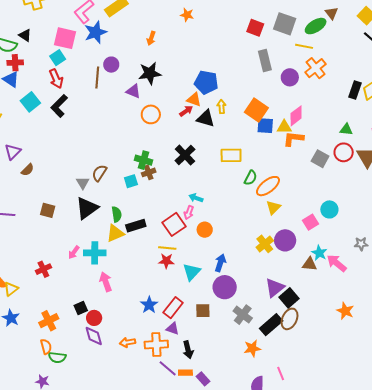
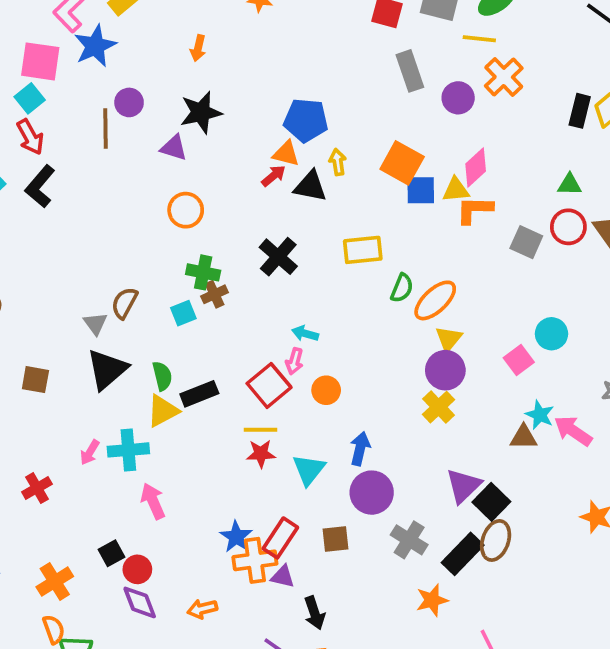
orange circle: (151, 114) -> (186, 210), moved
purple circle: (285, 240) -> (445, 370), moved
orange cross: (156, 344) -> (255, 560), moved

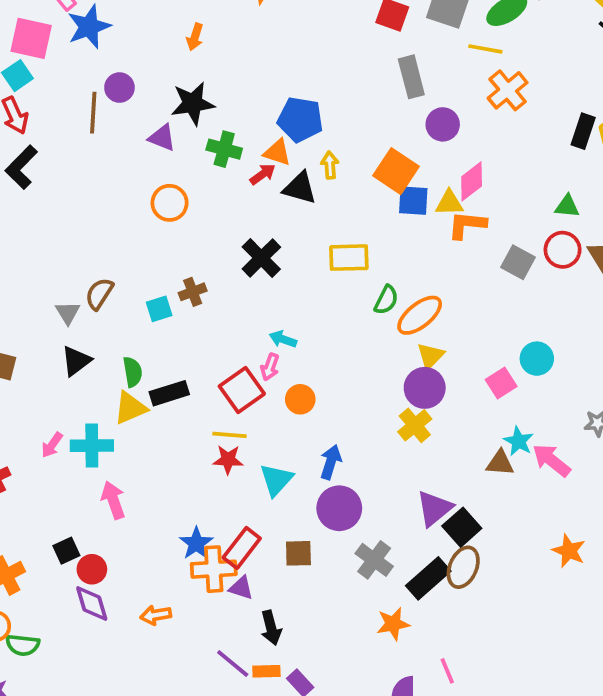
purple circle: (458, 98) -> (443, 124), moved
green cross: (203, 272) -> (224, 149), moved
black triangle: (107, 369) -> (76, 361), size x0.7

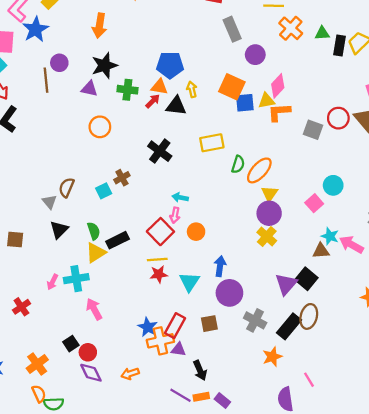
orange arrow: (195, 37) -> (100, 26), size x1.5
green triangle: (567, 206) -> (322, 33), moved
black square: (462, 527) -> (306, 279), moved

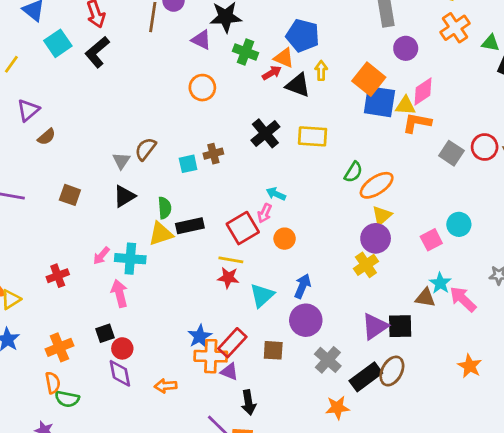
blue square: (245, 103) -> (379, 102), size x1.4
yellow rectangle: (212, 143) -> (313, 136), moved
black square: (306, 279) -> (400, 326), turned 35
pink arrow: (94, 309) -> (119, 293), moved

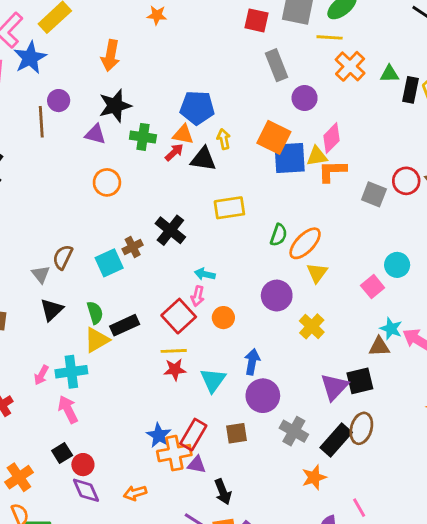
black cross: (265, 133) -> (170, 230), moved
cyan square: (188, 164) -> (109, 263), size x1.4
purple circle: (376, 238) -> (277, 296), moved

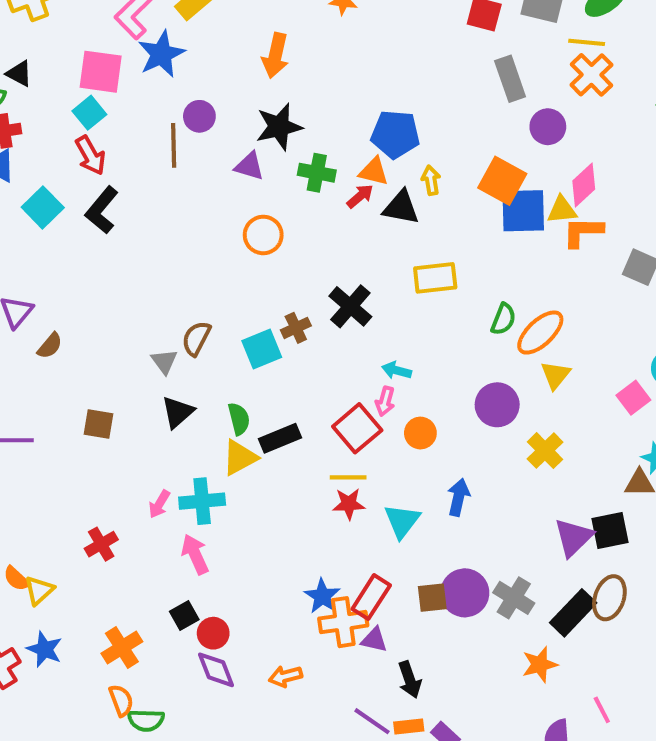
orange cross: (350, 66) -> (591, 75), moved
purple circle: (263, 396) -> (465, 593), moved

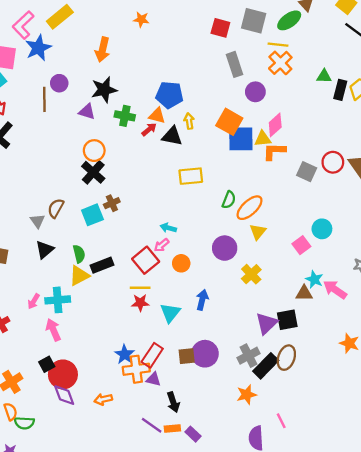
black cross: (350, 306) -> (93, 172), moved
pink arrow: (385, 401) -> (162, 245), turned 35
gray cross: (514, 598) -> (249, 356), moved, turned 30
red circle: (213, 633) -> (63, 374), size x1.6

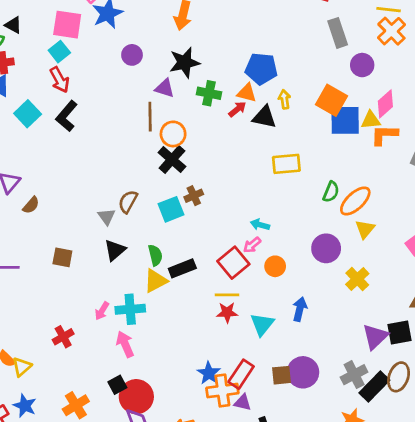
brown line: (44, 99) -> (150, 117), moved

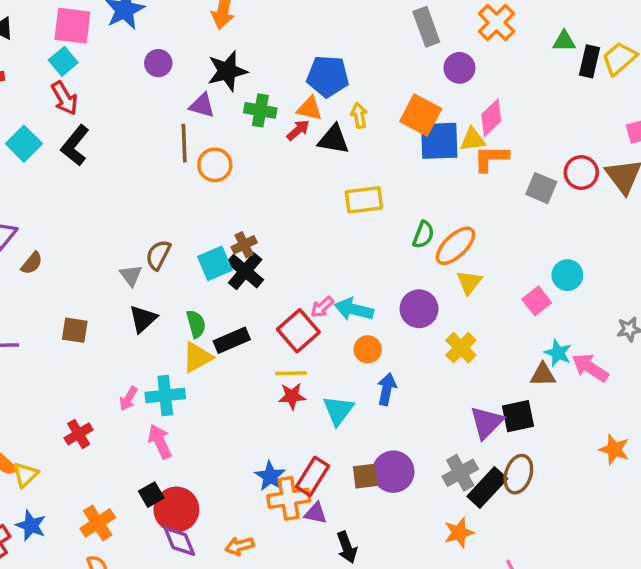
black cross: (172, 160) -> (245, 271), moved
cyan arrow: (260, 225) -> (354, 309), moved, size x1.5
orange circle: (275, 266) -> (368, 349), moved

